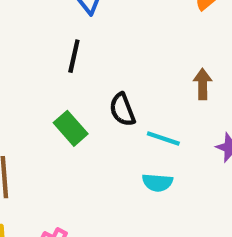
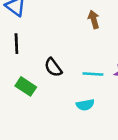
brown arrow: (203, 84) -> (94, 19), moved
cyan line: (163, 139) -> (93, 74), moved

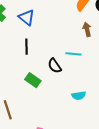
cyan line: (93, 74) -> (73, 54), moved

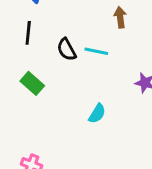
black semicircle: (55, 66) -> (67, 50), moved
cyan semicircle: (79, 96) -> (97, 114), turned -56

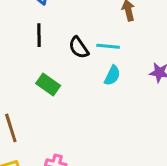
cyan semicircle: (97, 114) -> (112, 75), moved

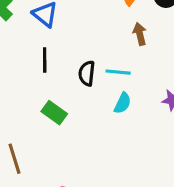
black semicircle: (79, 48) -> (87, 73), turned 40

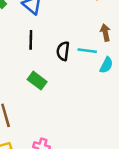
brown arrow: (140, 34) -> (105, 33), moved
cyan semicircle: (123, 103) -> (106, 65), moved

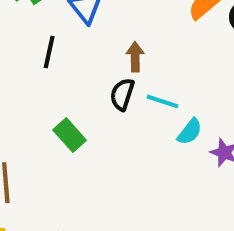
brown arrow: (105, 33) -> (135, 57), moved
black line: (31, 40) -> (49, 52), moved

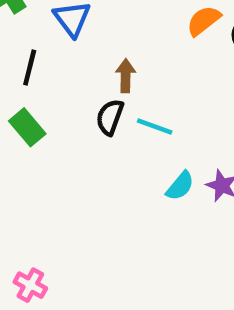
cyan semicircle: (190, 132) -> (180, 186), moved
green rectangle: (70, 135) -> (27, 127), moved

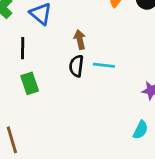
green rectangle: (27, 127) -> (30, 83), turned 35
cyan semicircle: (180, 186) -> (140, 130), moved

